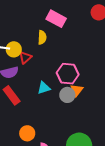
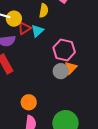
cyan triangle: (44, 88) -> (37, 31), moved, turned -32
orange circle: (27, 133) -> (29, 102), moved

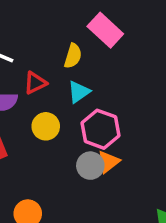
yellow circle: (14, 19) -> (46, 126), moved
cyan triangle: (37, 31) -> (79, 92), moved

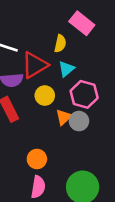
red triangle: (35, 83) -> (35, 65), size x1.6
orange triangle: (108, 162) -> (64, 117), moved

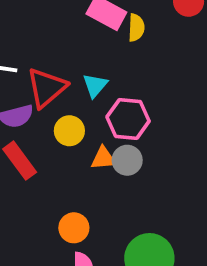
yellow semicircle: (60, 44) -> (136, 28), moved
orange triangle: (64, 117) -> (103, 158), turned 48

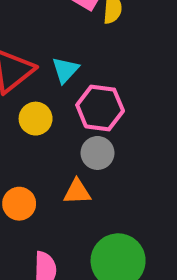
orange triangle: (103, 158) -> (77, 192), moved
orange circle: (74, 228) -> (19, 204), moved

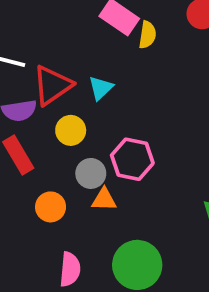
pink hexagon: (100, 108) -> (132, 159), moved
gray circle: (97, 153) -> (91, 173), moved

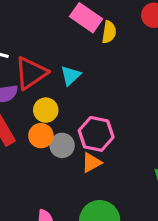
orange triangle: (104, 200) -> (91, 163), moved, turned -30
orange circle: (51, 207) -> (41, 136), moved

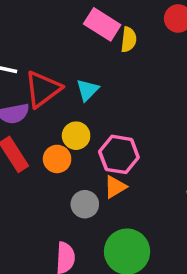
yellow circle: (46, 110) -> (76, 136), moved
gray circle: (62, 145) -> (85, 204), moved

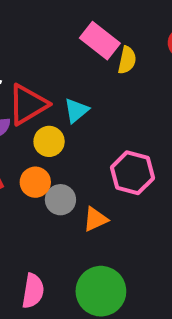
yellow circle: (76, 136) -> (49, 141), moved
pink hexagon: (119, 154) -> (132, 173), moved
gray circle: (85, 204) -> (60, 200), moved

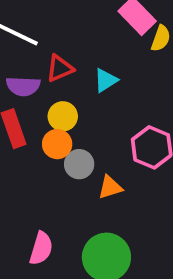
red triangle: (28, 104) -> (60, 68), size x0.7
yellow circle: (49, 141) -> (63, 116), moved

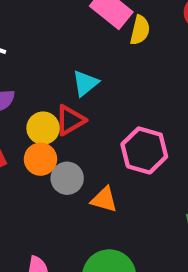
red triangle: (60, 68) -> (70, 120), moved
orange triangle: (110, 187) -> (104, 200), turned 40

